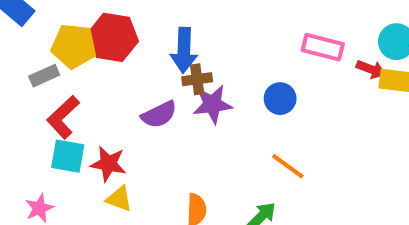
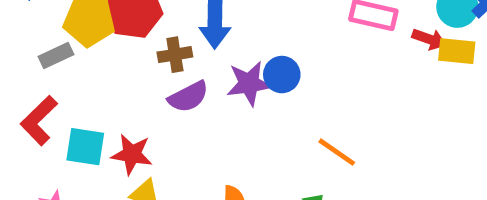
brown cross: (197, 79) -> (175, 55), moved
blue circle: (280, 99) -> (282, 75), moved
red L-shape: (63, 117) -> (39, 120), moved

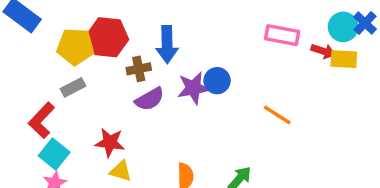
gray rectangle: (56, 55) -> (73, 87), moved
cyan square: (85, 147) -> (54, 154), moved, turned 32
orange line: (337, 152) -> (277, 115), moved

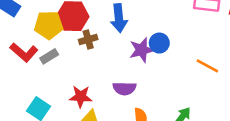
brown cross: (139, 69) -> (88, 40), moved
purple semicircle: (150, 99) -> (124, 88), moved, turned 35
red L-shape: (41, 120) -> (24, 52), moved, turned -88

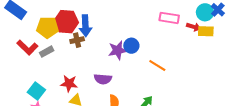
blue arrow: (119, 18) -> (85, 26), moved
orange line: (207, 66) -> (157, 66), moved

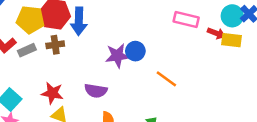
brown cross: (77, 40) -> (55, 45), moved

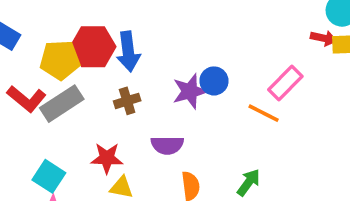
pink rectangle: (186, 20) -> (285, 83), moved, turned -50
brown cross: (55, 45) -> (127, 101), moved
gray rectangle: (27, 50) -> (62, 104), size x1.6

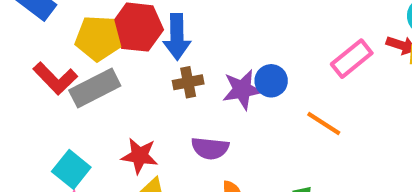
pink rectangle: (285, 83) -> (352, 59), moved
brown cross: (127, 101) -> (188, 82), moved

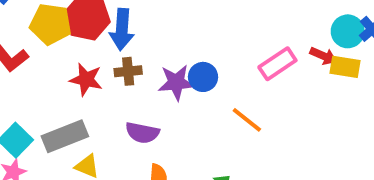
gray rectangle: (95, 88) -> (65, 136), moved
red star: (140, 156) -> (86, 79), moved

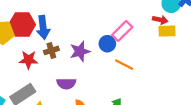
pink rectangle: (277, 64) -> (122, 31), moved
yellow rectangle: (345, 67) -> (167, 31), moved
blue circle: (203, 77) -> (107, 44), moved

